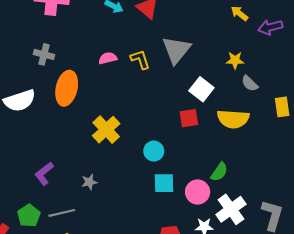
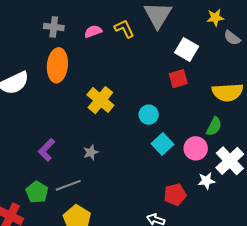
gray cross: (44, 54) -> (54, 27), moved
yellow semicircle: (233, 119) -> (228, 92), moved
cyan square: (164, 183) -> (162, 144), turned -35

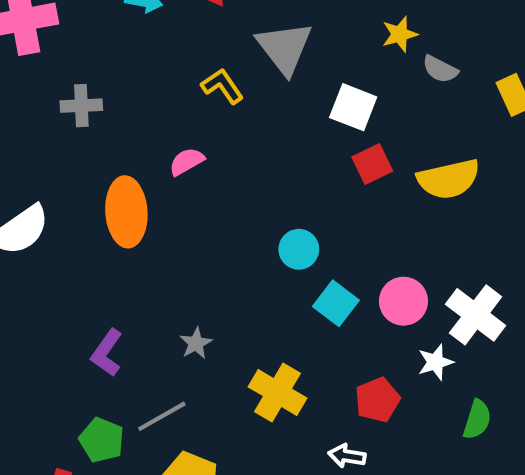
pink semicircle: (93, 31) -> (187, 161), moved
orange ellipse: (57, 65) -> (126, 212), moved
red square: (178, 79) -> (372, 164), moved
yellow cross: (100, 100) -> (278, 392), moved
green semicircle: (214, 126) -> (477, 420), moved

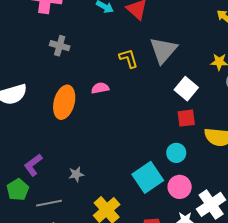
cyan circle: (299, 249) -> (176, 153), moved
cyan square: (336, 303) -> (148, 177), size x1.4
green pentagon: (102, 440) -> (18, 190), moved

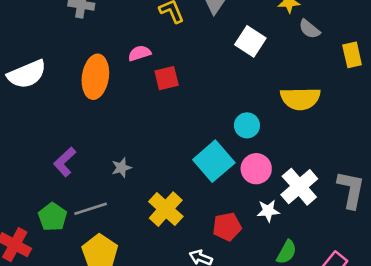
red square: (186, 118) -> (167, 78), moved
green pentagon: (18, 190) -> (53, 217), moved

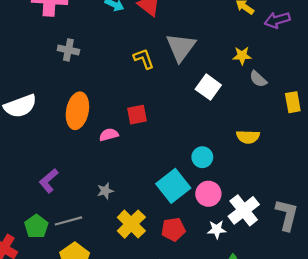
pink semicircle: (139, 53) -> (109, 135), moved
yellow semicircle: (300, 99) -> (248, 137), size x0.7
gray star: (121, 168) -> (105, 191), moved
red pentagon: (227, 227) -> (173, 229), moved

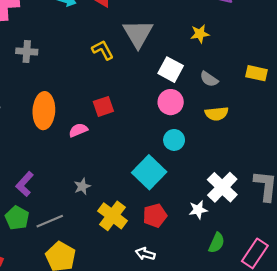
gray semicircle: (258, 79) -> (209, 79), moved
yellow rectangle: (293, 102) -> (257, 73), turned -60
pink circle: (208, 194) -> (171, 102), moved
green pentagon: (36, 226) -> (17, 218), moved

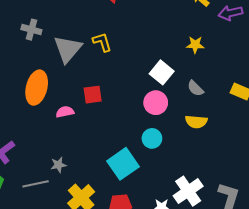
gray triangle: (138, 34) -> (68, 49), moved
gray line: (50, 221) -> (36, 184), moved

